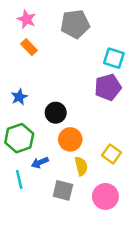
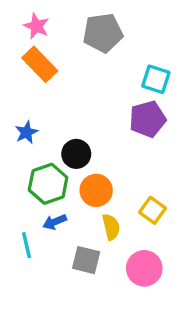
orange rectangle: (29, 47) -> (40, 64), size x1.5
green hexagon: (19, 138) -> (48, 184), moved

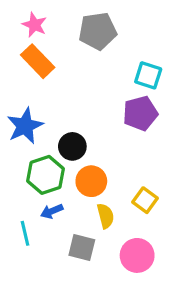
blue star: (26, 132) -> (25, 126), size x1.6

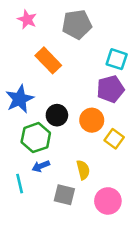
orange rectangle: (38, 61) -> (48, 60), moved
orange circle: (91, 181) -> (92, 120), moved
yellow square: (145, 200) -> (114, 139), moved

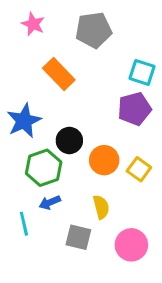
orange circle: (92, 120) -> (104, 160), moved

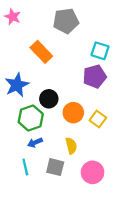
pink star: (33, 24) -> (13, 17), moved
cyan line: (24, 224) -> (25, 167), moved

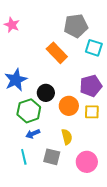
pink star: (13, 17) -> (12, 25), moved
gray pentagon: (66, 21) -> (76, 26), moved
orange rectangle: (41, 52) -> (57, 53), moved
purple pentagon: (95, 76) -> (91, 86), moved
yellow square: (98, 119) -> (92, 112), turned -35

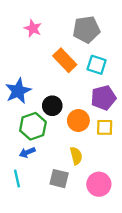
pink star: (12, 25) -> (33, 28), moved
cyan square: (94, 48) -> (97, 65), moved
blue arrow: (33, 134) -> (27, 152), moved
cyan line: (24, 157) -> (17, 179), moved

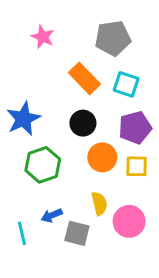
black circle: (52, 106) -> (83, 123), moved
blue arrow: (27, 152) -> (52, 215), moved
pink circle: (99, 184) -> (129, 221), moved

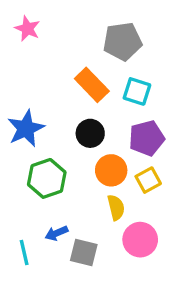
pink star: (43, 37) -> (27, 29), moved
yellow square: (137, 166) -> (148, 180), turned -30
yellow semicircle: (99, 204) -> (116, 207), moved

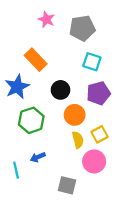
pink star: (27, 29) -> (46, 20), moved
orange rectangle: (92, 85) -> (36, 60), moved
yellow square: (148, 180) -> (100, 134), moved
gray square: (84, 253) -> (67, 185), moved

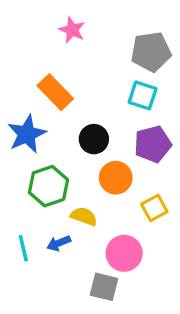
gray pentagon: (82, 28) -> (151, 52), moved
yellow semicircle: (78, 140) -> (84, 216), moved, turned -56
pink circle: (94, 161) -> (124, 253), moved
cyan line: (16, 170) -> (23, 248), moved

